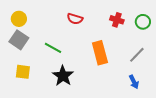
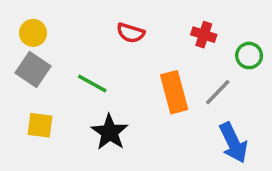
green circle: (143, 22) -> (249, 56), moved
gray line: (137, 55) -> (218, 92), moved
blue arrow: (134, 82) -> (233, 143), size x1.6

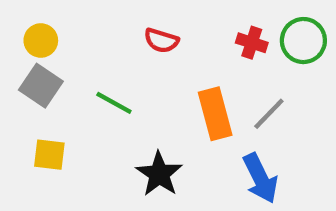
green circle: (249, 56) -> (303, 41), moved, size x1.4
black star: (110, 132) -> (159, 174), moved
blue arrow: (233, 143) -> (260, 178), moved

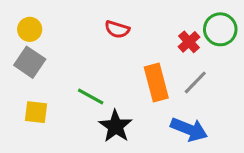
red cross: (252, 43) -> (189, 42), moved, turned 30
green line: (114, 103) -> (91, 97), moved
blue arrow: (260, 178) -> (189, 129), turned -42

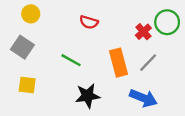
yellow circle: (30, 29) -> (31, 14), moved
green line: (91, 97) -> (71, 60), moved
black star: (116, 126) -> (88, 96), turned 30

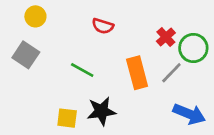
green circle: (167, 22) -> (193, 48), moved
yellow square: (27, 85) -> (67, 118), moved
blue arrow: (143, 98) -> (189, 114), moved

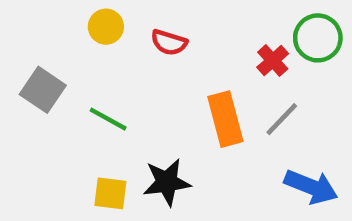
yellow circle: (35, 16) -> (106, 27), moved
green circle: (193, 48) -> (318, 38), moved
green line: (82, 70) -> (108, 119), moved

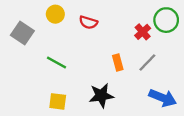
gray square: (43, 90) -> (22, 33), moved
orange rectangle: (225, 119) -> (118, 62), size x0.6
black star: (167, 182) -> (101, 96), moved

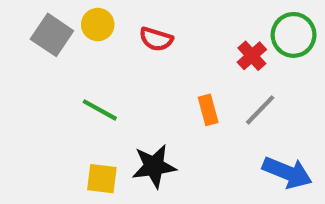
gray square: (22, 33) -> (52, 35), moved
black star: (101, 96) -> (154, 166), moved

